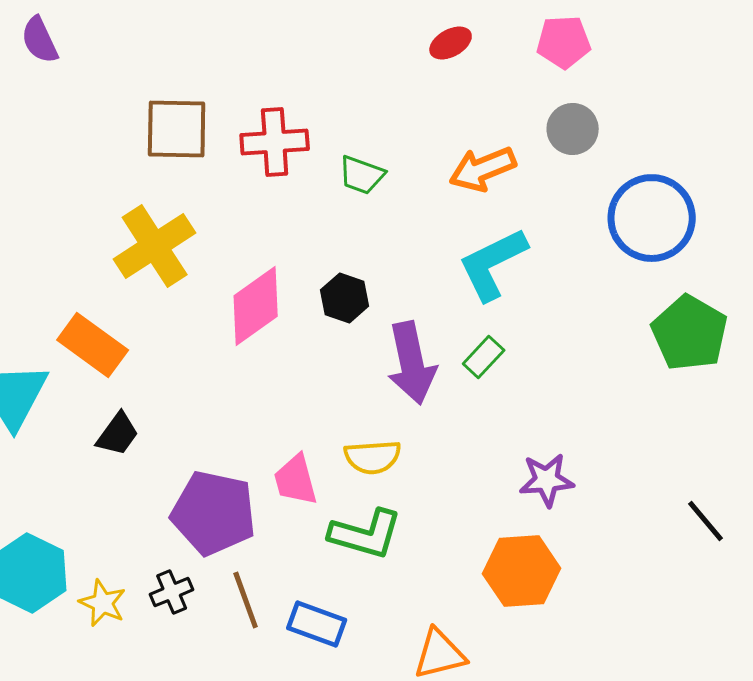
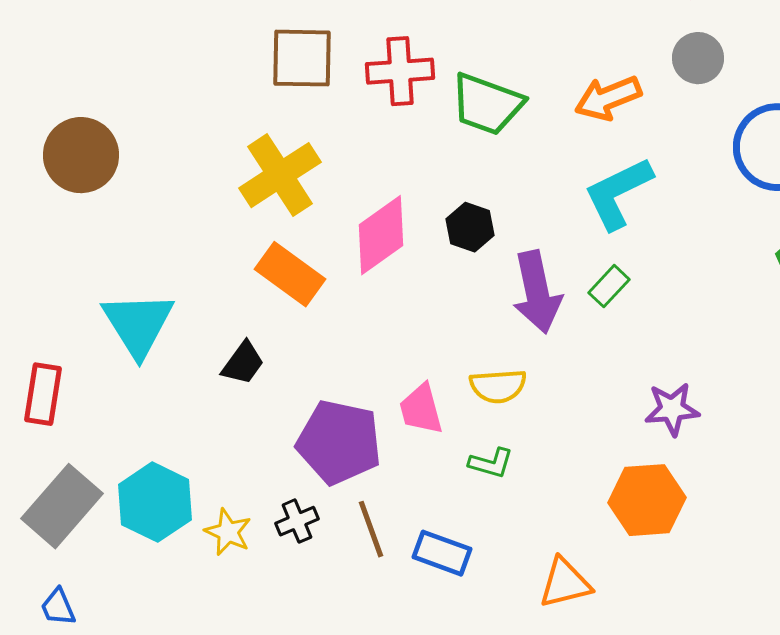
green trapezoid: (362, 175) -> (487, 104), size x1.6
orange rectangle: (93, 345) -> (290, 274), moved
green L-shape: (366, 534) -> (491, 463), size x0.6

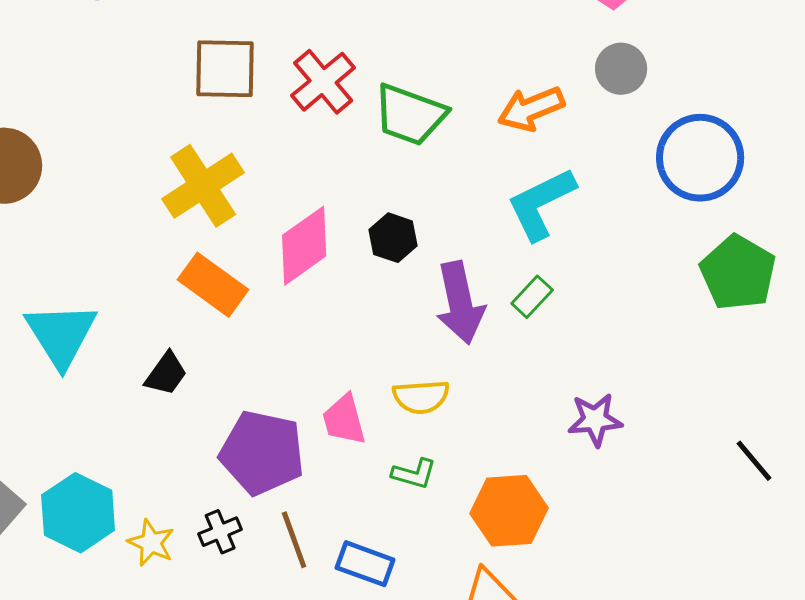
red cross: (400, 71) -> (323, 82), turned -36
orange hexagon: (647, 500) -> (509, 511), moved

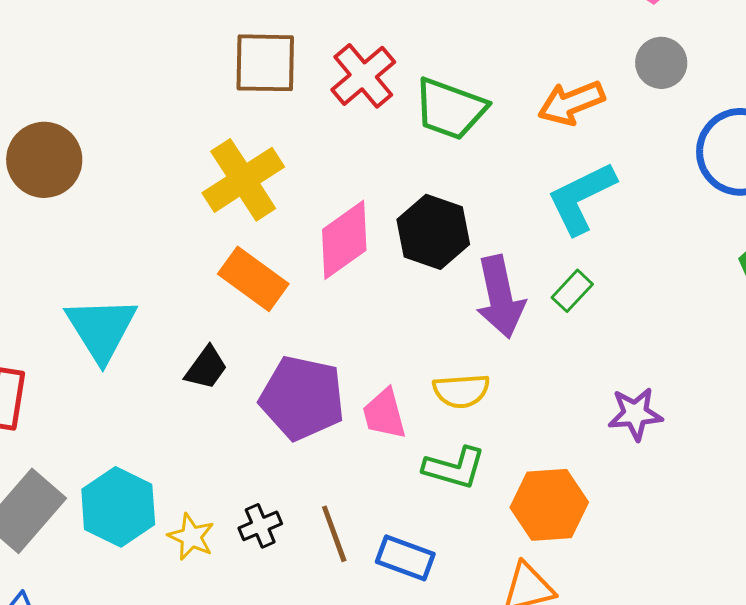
black hexagon: (393, 238) -> (433, 232), size x1.5
purple pentagon: (262, 453) -> (302, 398), moved
green L-shape: (414, 474) -> (454, 468), size x1.4

